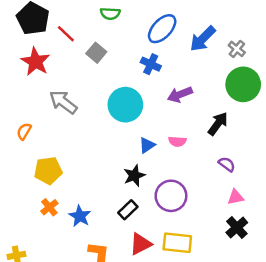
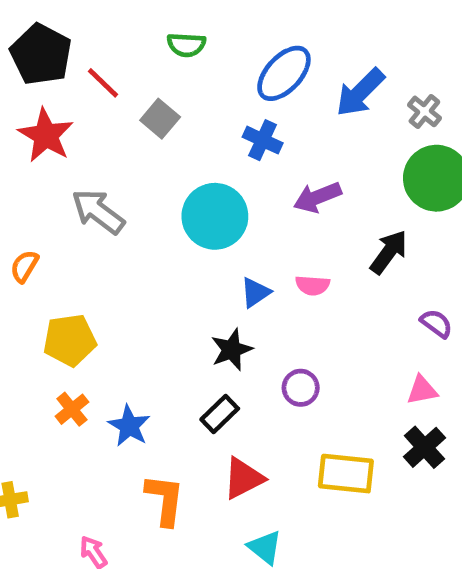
purple semicircle: (227, 164) -> (436, 323), moved
purple circle: (171, 196) -> (301, 388), size x0.6
yellow rectangle: (177, 243) -> (346, 474), moved

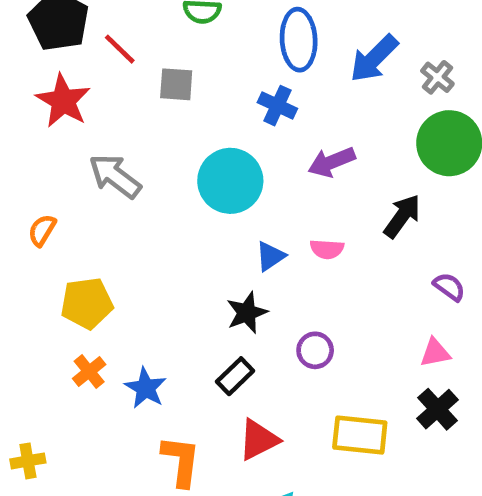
blue ellipse: (284, 73) -> (299, 40), turned -46
gray square: (160, 119) -> (176, 84), turned -36

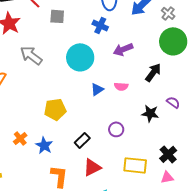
yellow pentagon: (87, 303) -> (55, 109), moved
black star: (247, 313) -> (150, 113), moved, turned 30
pink triangle: (435, 353) -> (167, 177), moved

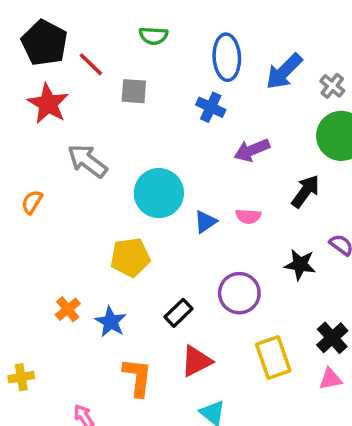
cyan circle: (80, 57) -> (159, 193), moved
purple circle: (116, 129) -> (239, 293), size x1.5
yellow rectangle: (135, 165) -> (273, 358), turned 65

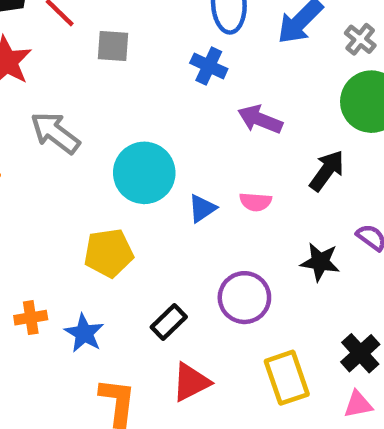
purple arrow: (252, 150) -> (260, 119), turned 44
orange cross: (68, 309) -> (31, 318), turned 30

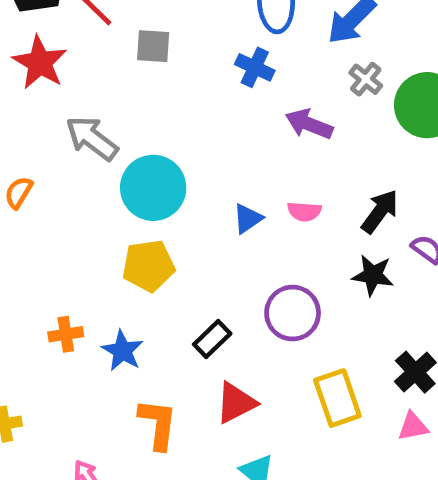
gray cross: (360, 39) -> (366, 79), moved
black arrow: (327, 171) -> (380, 211), moved
cyan circle: (144, 173) -> (153, 188), moved

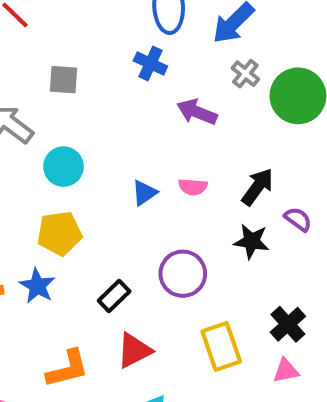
gray square: (153, 46) -> (64, 80), moved
cyan circle: (153, 188) -> (64, 167), size x0.7
blue star: (122, 351) -> (37, 286), moved
orange L-shape: (158, 424) -> (68, 369), turned 69

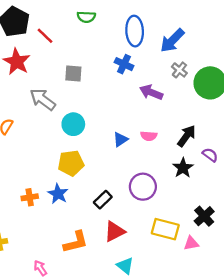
black star: (251, 241) -> (183, 168), turned 30
yellow rectangle: (221, 346) -> (165, 229), turned -56
pink triangle: (286, 371) -> (191, 243), moved

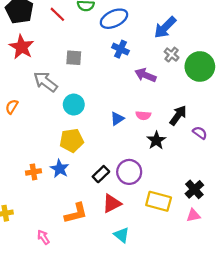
blue ellipse: (135, 31) -> (114, 19), moved, turned 68
red line: (45, 36) -> (57, 14), moved
black star: (183, 168) -> (156, 140), moved
purple circle: (143, 187) -> (129, 172), moved
pink triangle: (191, 243) -> (193, 215), moved

